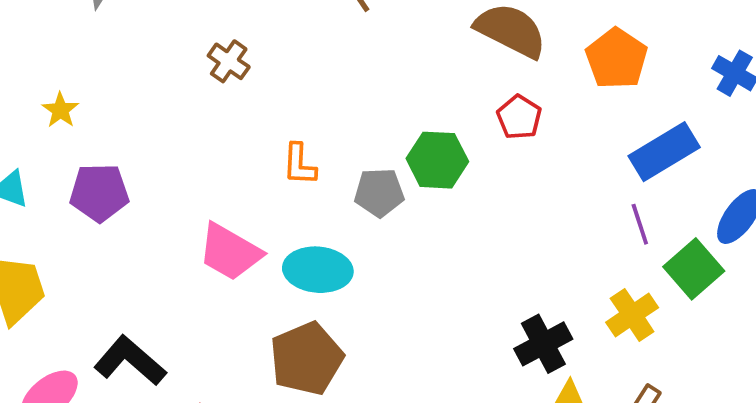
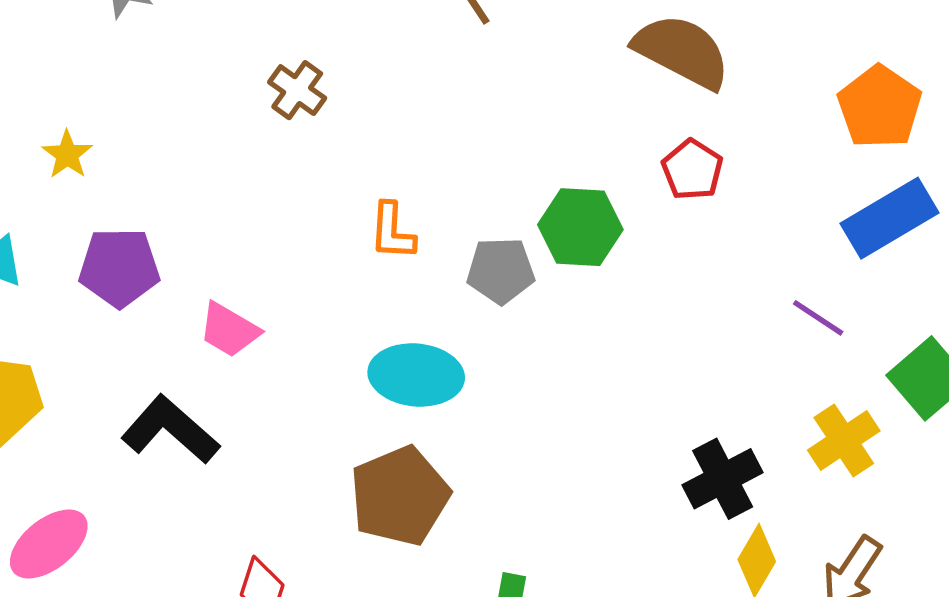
orange pentagon: (617, 59) -> (880, 107), moved
purple line: (640, 224) -> (818, 318), moved, turned -39
pink trapezoid: (230, 252) -> (229, 330), moved, size x0.7
black L-shape: (130, 361) -> (170, 430), moved

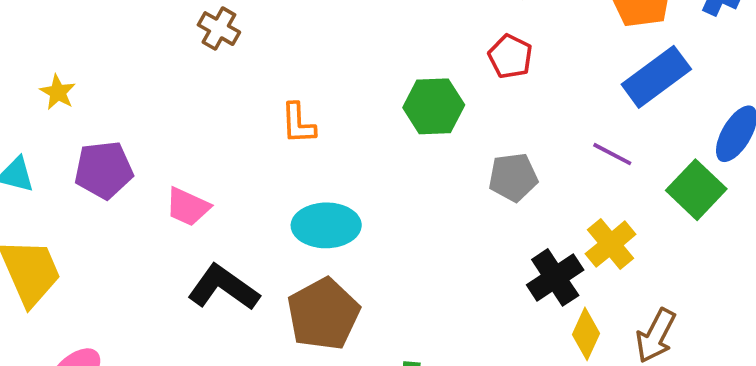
gray pentagon: (501, 271) -> (513, 177), moved
black L-shape: (170, 430) -> (223, 288), moved
yellow cross: (844, 440) -> (611, 244), moved

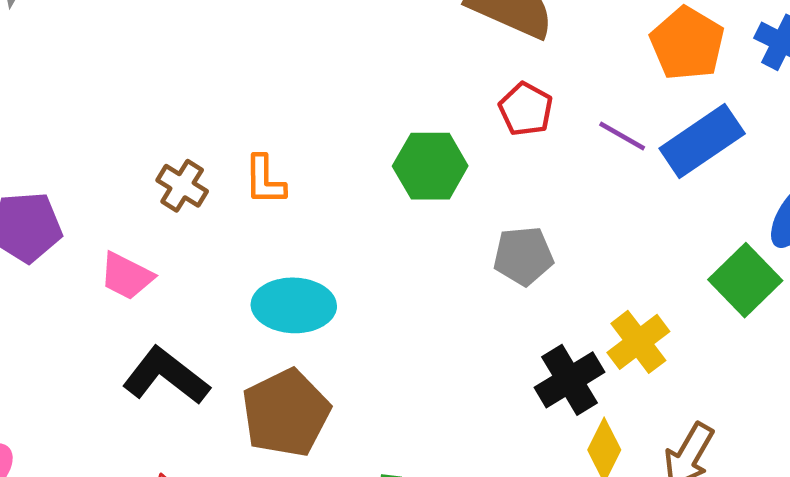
brown cross: (219, 29) -> (182, 186), moved
purple line: (612, 154) -> (622, 136), moved

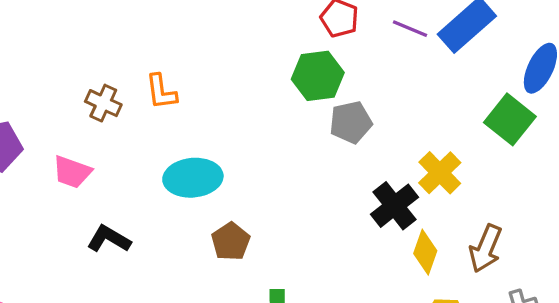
green hexagon: (430, 166) -> (318, 76), moved
black L-shape: (166, 376) -> (109, 239), size x0.7
brown pentagon: (286, 413) -> (231, 242), moved, size x0.6

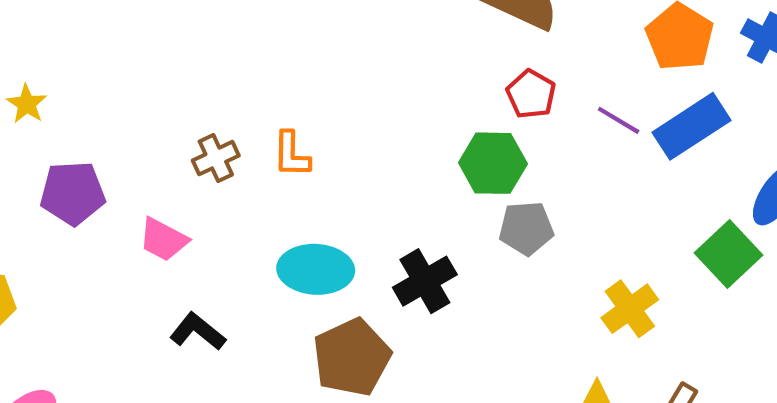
brown cross: (103, 103) -> (216, 158), turned 32
black cross: (394, 206) -> (425, 281), moved
brown pentagon: (231, 242) -> (352, 357), size x1.6

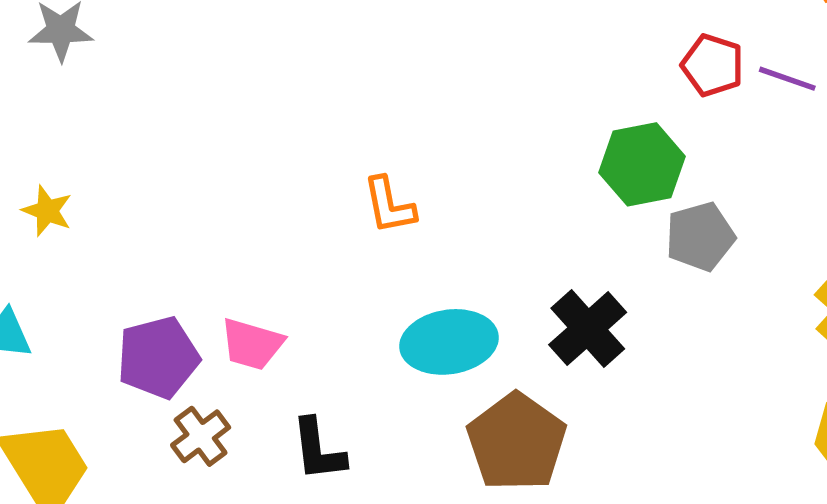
red pentagon: (531, 94) -> (713, 65), moved
brown cross: (216, 158) -> (201, 436), moved
purple pentagon: (73, 193) -> (158, 357), moved
black L-shape: (198, 332) -> (318, 450), turned -124

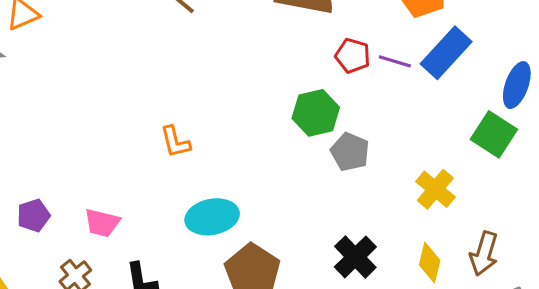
gray pentagon: (700, 237) -> (350, 152), turned -30
black cross: (588, 329) -> (355, 257), moved
purple pentagon: (158, 357) -> (33, 216), moved, size x0.7

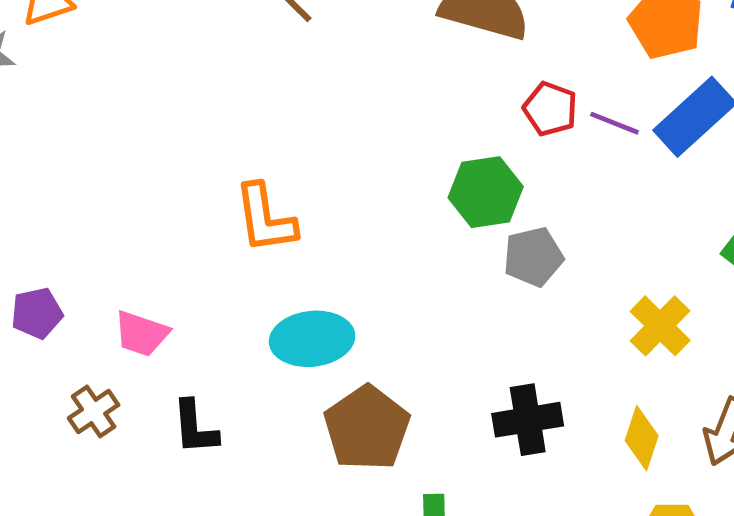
orange L-shape: (175, 142) -> (265, 218), size x1.4
gray pentagon: (350, 152) -> (533, 257), turned 30
black cross: (355, 257) -> (528, 420), turned 30

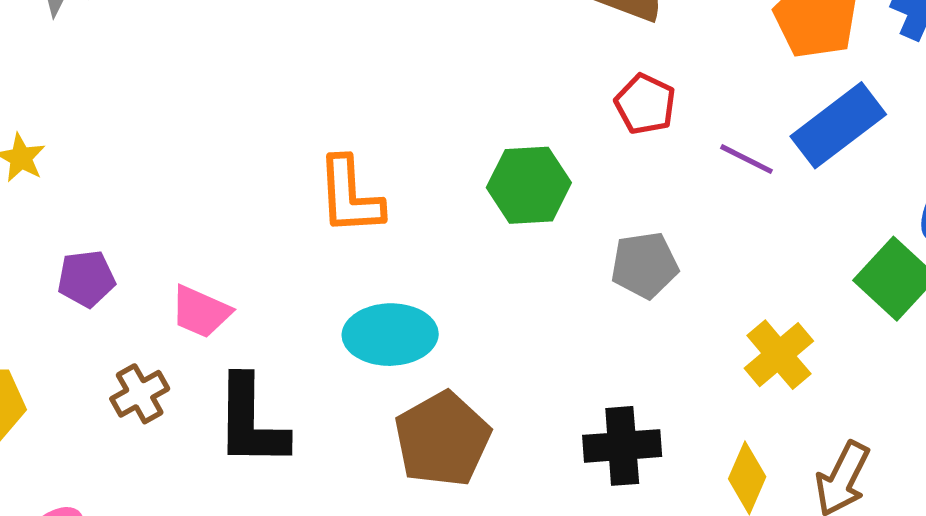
red pentagon: (550, 109) -> (645, 104), moved
purple line: (614, 123) -> (747, 159), moved
green hexagon: (486, 192) -> (529, 185), moved
black L-shape: (195, 427) -> (251, 422), size x1.5

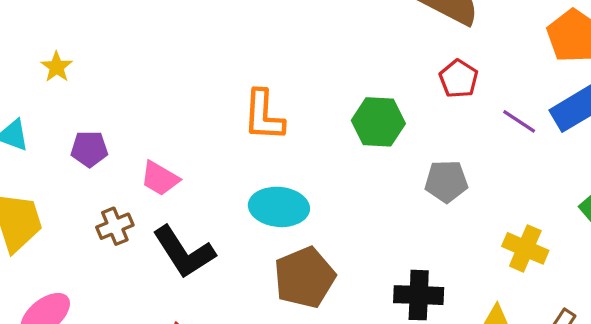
yellow cross: (779, 355) -> (525, 248), turned -33
black L-shape: (251, 422) -> (184, 252), turned -40

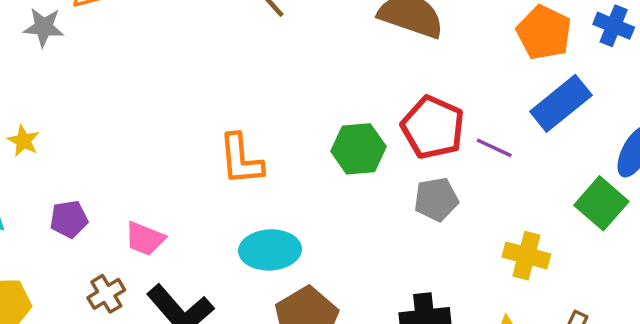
red pentagon: (459, 79) -> (433, 127), moved, size x1.6
purple line: (519, 121) -> (494, 148), moved

